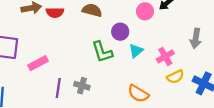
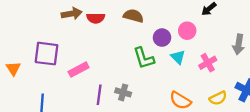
pink circle: (145, 11) -> (187, 31), moved
cyan triangle: (136, 51) -> (178, 57), turned -35
yellow semicircle: (175, 77) -> (218, 98), moved

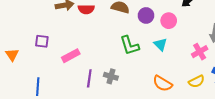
purple circle: (162, 38) -> (146, 15), moved
purple square: (47, 54) -> (42, 41), size x0.6
pink cross: (208, 63) -> (200, 52), moved

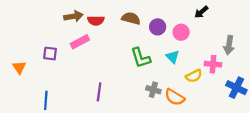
pink cross: (200, 52) -> (213, 64), turned 35
pink rectangle: (71, 56) -> (80, 42), moved
gray cross: (111, 76) -> (153, 90), moved
yellow semicircle: (197, 81) -> (194, 76), moved

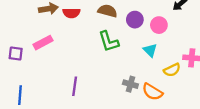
pink rectangle: (80, 42) -> (43, 43), moved
purple square: (50, 54) -> (16, 54), moved
green L-shape: (141, 58) -> (109, 41), moved

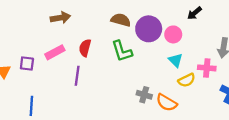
red semicircle: (71, 13) -> (85, 48), moved, turned 105
purple circle: (135, 20) -> (149, 29), size x1.5
cyan triangle: (150, 50) -> (175, 60), moved
purple line: (75, 86) -> (77, 76), moved

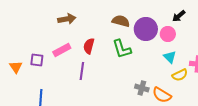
black arrow: (194, 13) -> (179, 16), moved

